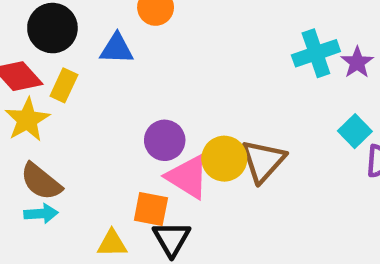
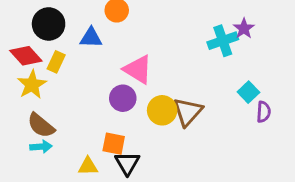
purple star: (357, 62) -> (244, 29), moved
pink triangle: (188, 177) -> (138, 69), moved

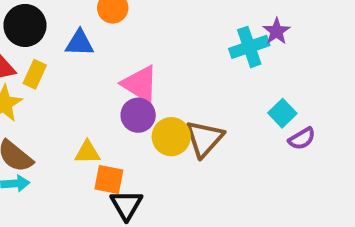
purple circle: (123, 98) -> (138, 115), moved
purple semicircle: (264, 112) -> (302, 139), turned 55
yellow triangle: (88, 166) -> (87, 152), moved

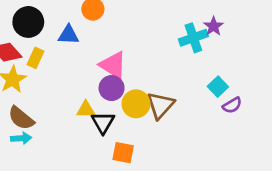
yellow triangle: (87, 152) -> (86, 110), moved
orange square: (109, 180) -> (123, 153), moved
black triangle: (126, 205) -> (103, 122), moved

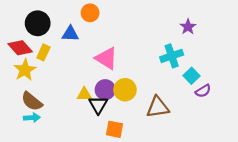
cyan cross: (193, 38) -> (172, 56), moved
purple circle: (112, 88) -> (105, 90), moved
brown triangle: (160, 105) -> (158, 107), moved, turned 40

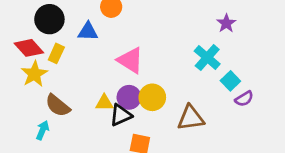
cyan cross: (172, 56) -> (207, 58), turned -30
brown semicircle: (32, 101) -> (58, 106), moved
black triangle: (98, 105) -> (121, 115), turned 36
cyan arrow: (32, 118) -> (43, 130), turned -63

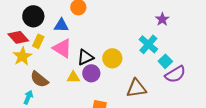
pink triangle: (130, 60) -> (62, 48), moved
yellow circle: (152, 97) -> (112, 58), moved
purple semicircle: (244, 99) -> (175, 74), size x1.5
black triangle: (121, 115) -> (85, 57), moved

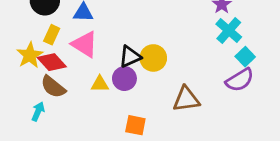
red diamond: (18, 37) -> (52, 62), moved
cyan cross: (148, 44) -> (229, 31), moved
black triangle: (85, 57) -> (130, 57), moved
cyan square: (165, 61) -> (245, 57), moved

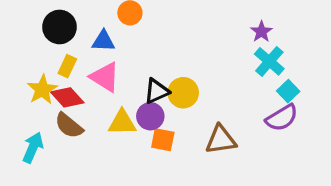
yellow triangle: (100, 84) -> (122, 122), size x1.4
cyan arrow: (38, 111) -> (33, 148), moved, size x1.4
orange square: (135, 125) -> (163, 140), moved

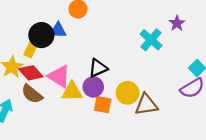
black circle: (59, 27) -> (41, 35), moved
cyan cross: (269, 61) -> (151, 40), moved
pink triangle: (105, 77) -> (59, 76), moved
yellow circle: (183, 93) -> (127, 93), moved

